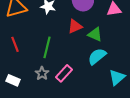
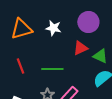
green line: (47, 47) -> (52, 69), turned 75

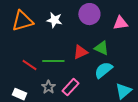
red triangle: (80, 48) -> (80, 52), moved
red line: (20, 66) -> (29, 65), moved, turned -35

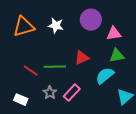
pink triangle: (120, 23) -> (114, 34), moved
green triangle: (101, 48) -> (117, 56), moved, turned -35

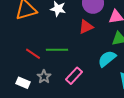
red triangle: (82, 58) -> (86, 27), moved
gray star: (50, 93) -> (44, 77), moved

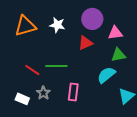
pink rectangle: (74, 76) -> (73, 92), turned -36

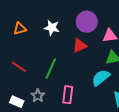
orange triangle: (25, 26) -> (20, 29), size x0.6
green line: (56, 66) -> (51, 69), turned -65
red line: (32, 70) -> (19, 67), moved

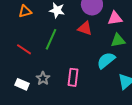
red triangle: (80, 46) -> (85, 28), turned 42
green line: (51, 69) -> (51, 39), moved

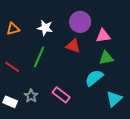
pink rectangle: (73, 77) -> (61, 95), turned -60

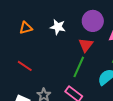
red triangle: (73, 46) -> (86, 45), turned 49
green line: (39, 57) -> (79, 67), moved

